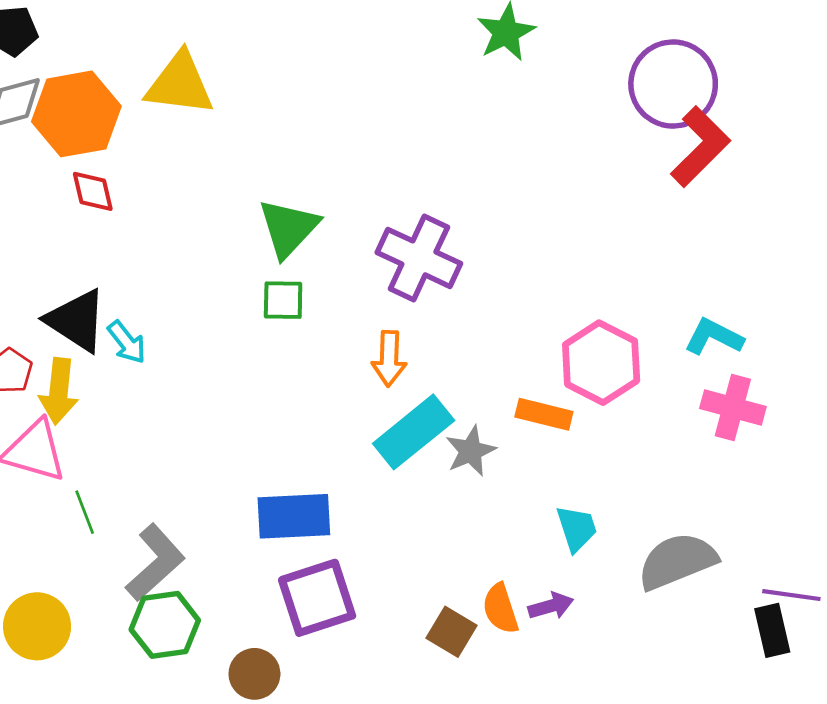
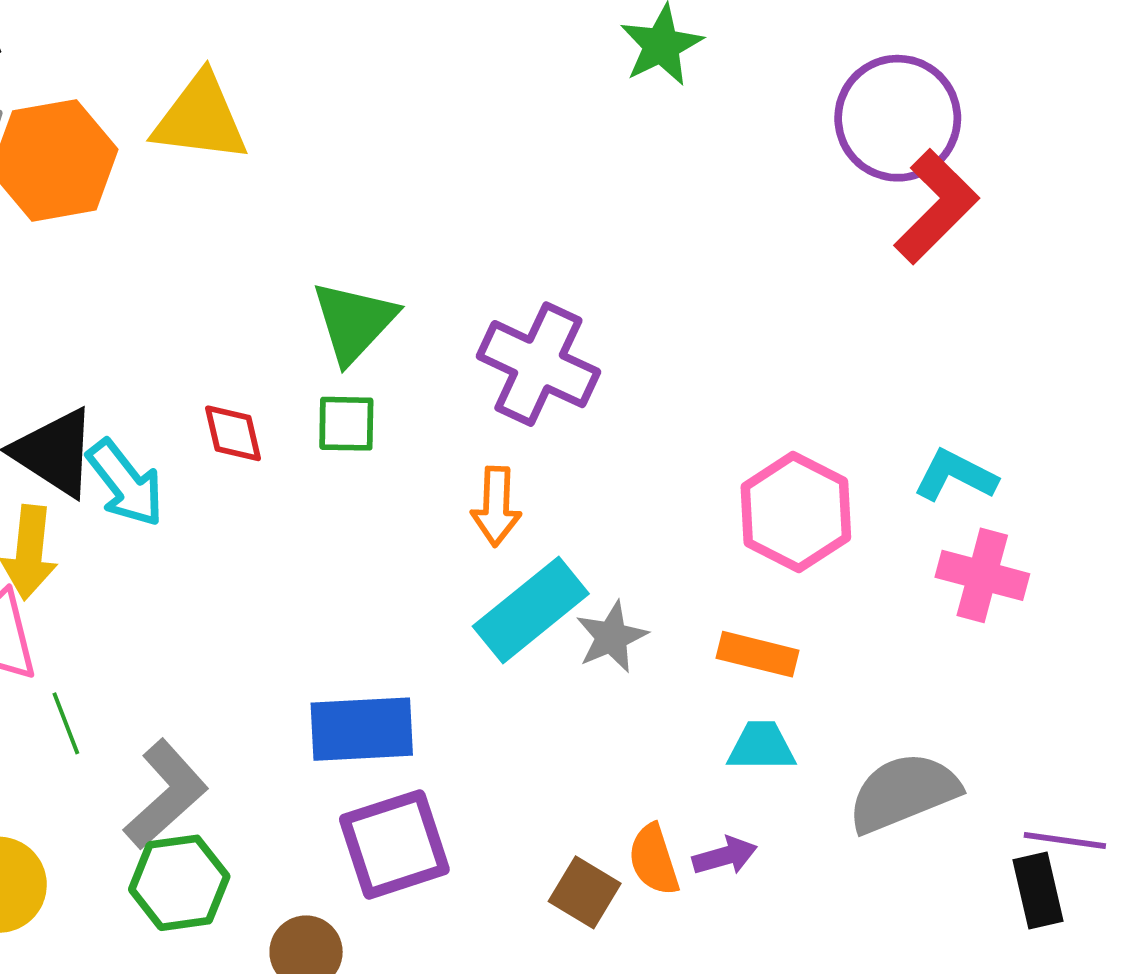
red diamond: (93, 191) -> (233, 433), moved
cyan arrow: (127, 342) -> (125, 483), size x1.4
orange rectangle: (544, 414) -> (757, 654), moved
cyan trapezoid: (577, 528) -> (761, 746), turned -72

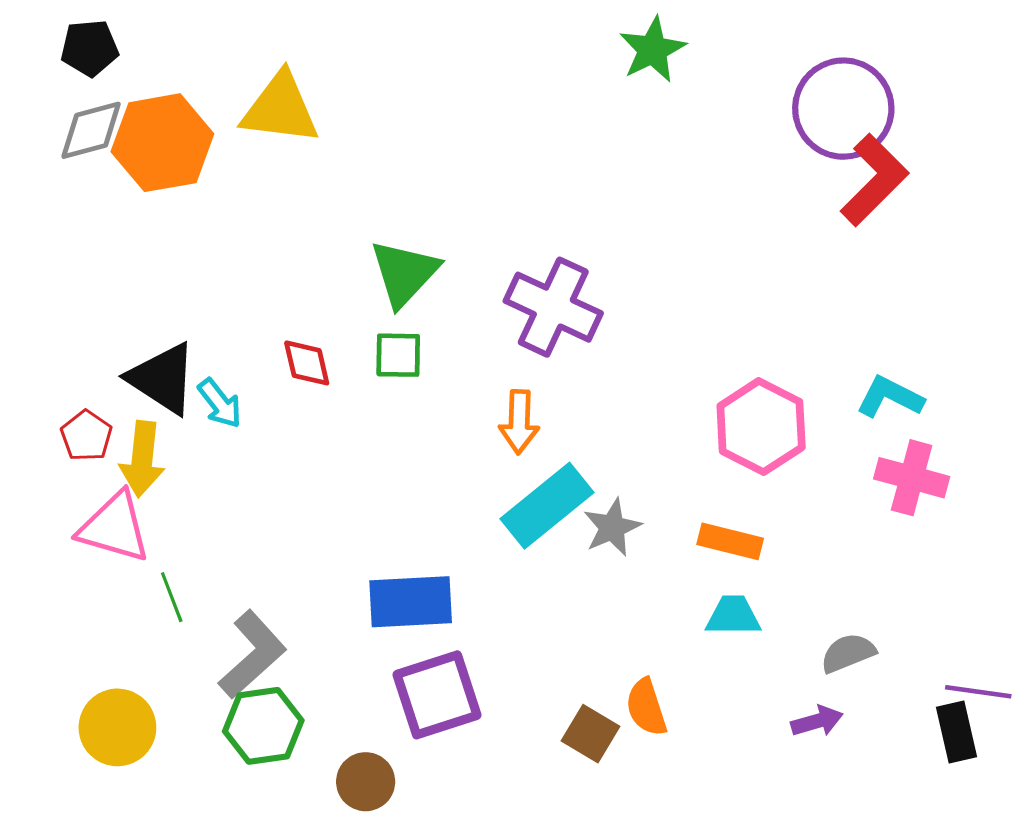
cyan arrow: (125, 483) -> (220, 403), size x0.7
gray semicircle: (903, 793) -> (848, 653), size x0.6
purple arrow: (725, 856) -> (817, 721), moved

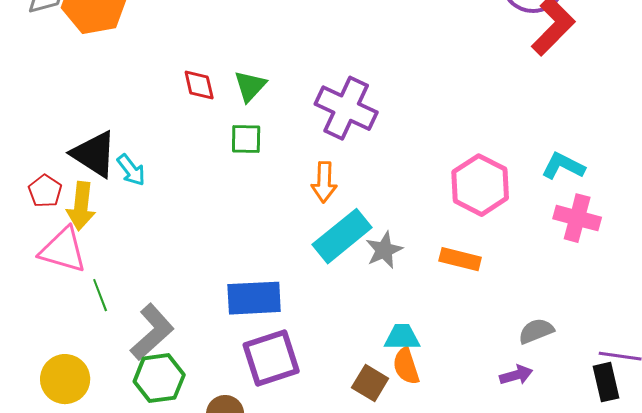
green triangle: (404, 273) -> (250, 86), size x0.7
red diamond: (307, 363) -> (199, 85), moved
cyan trapezoid: (733, 616) -> (402, 337), moved

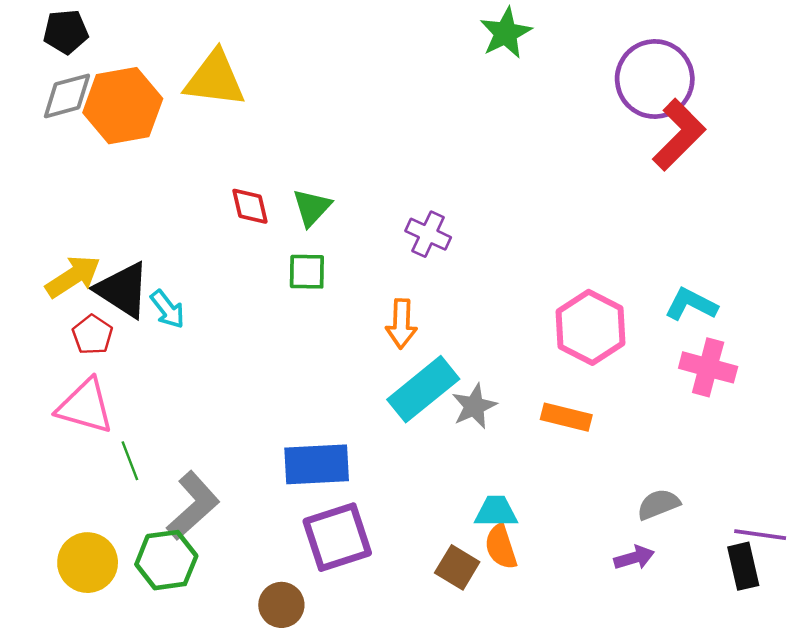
purple cross: (346, 108) -> (428, 234), size x0.6
red pentagon: (45, 191) -> (92, 335), moved
yellow arrow: (81, 206) -> (73, 277), moved, turned -129
green hexagon: (159, 378) -> (166, 560), moved

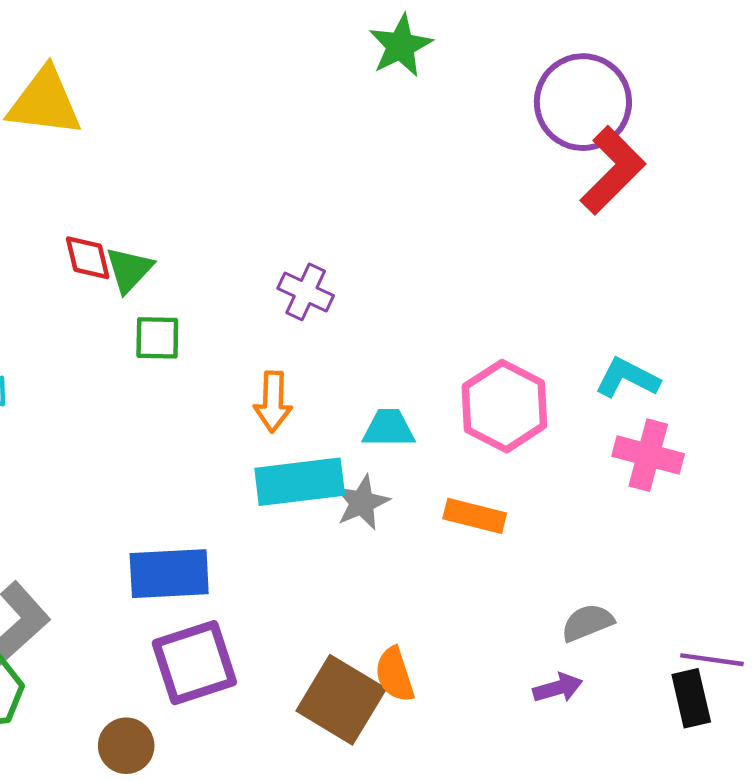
green triangle: (312, 207) -> (129, 270), moved
cyan rectangle: (423, 389) -> (300, 482), turned 32
cyan trapezoid: (496, 512) -> (389, 428), moved
brown square: (457, 567) -> (341, 700), size x1.6

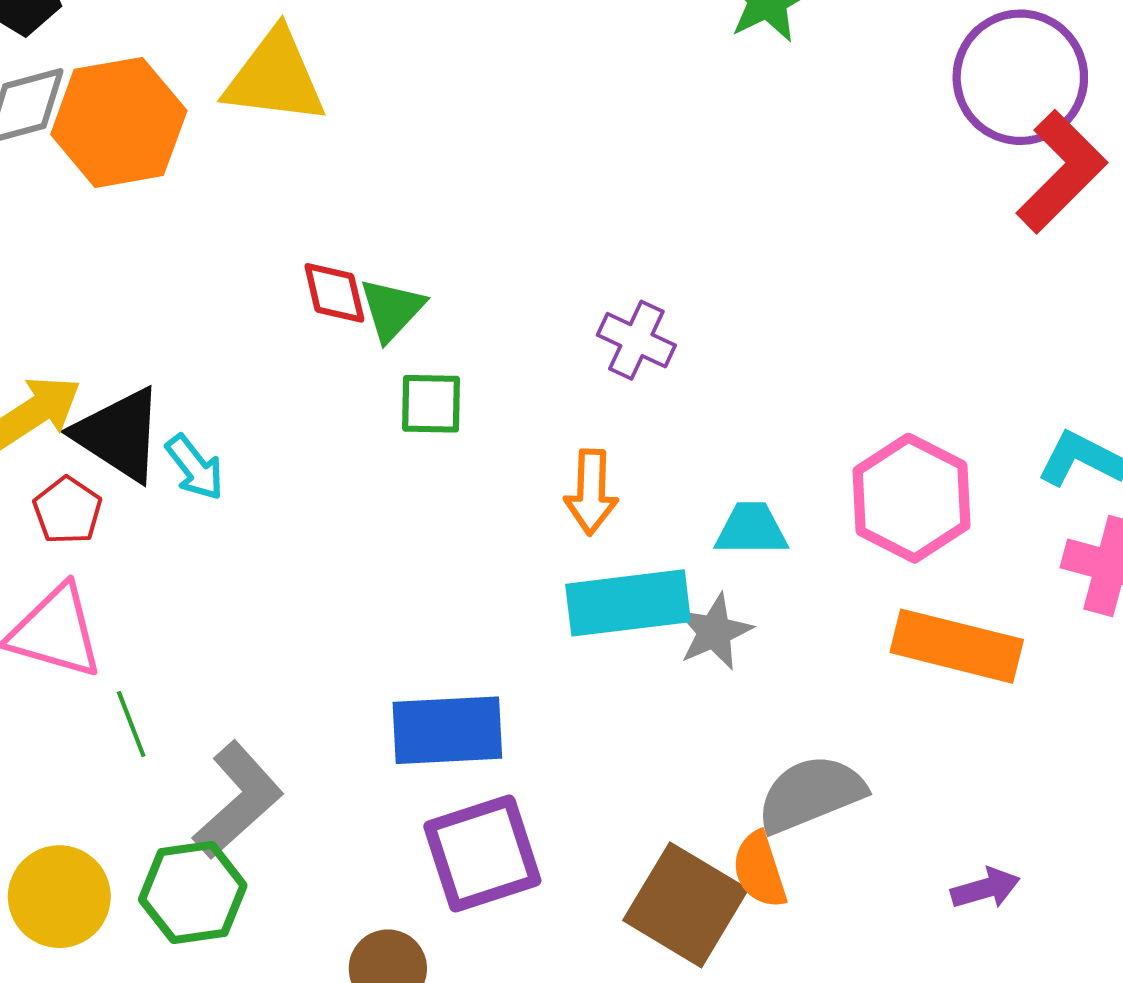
orange rectangle: (475, 516) -> (957, 646), moved, size x1.5
gray semicircle: (587, 623) -> (811, 794), moved, size x1.5

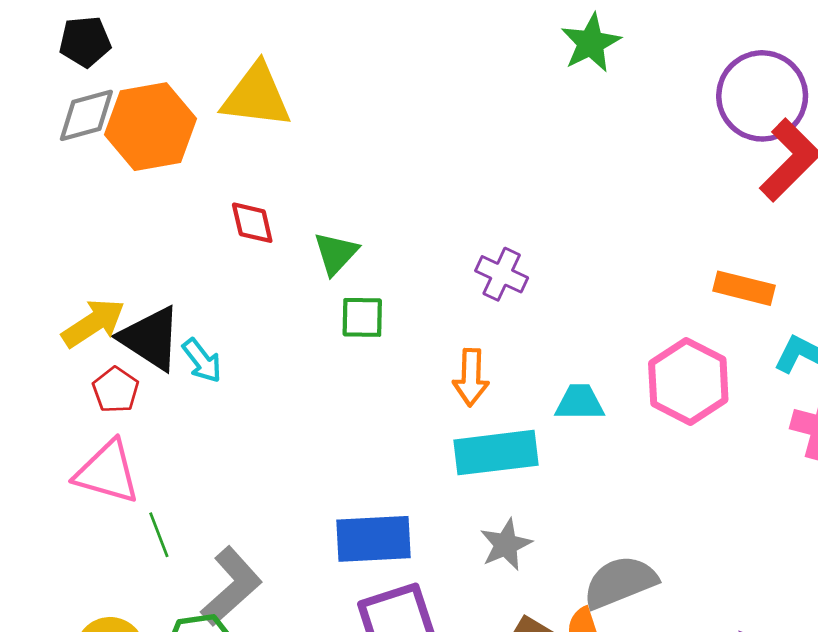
red diamond: (334, 293) -> (252, 223), moved
gray star: (714, 632) -> (506, 545), moved
orange rectangle: (957, 646) -> (744, 288), moved, size x0.7

